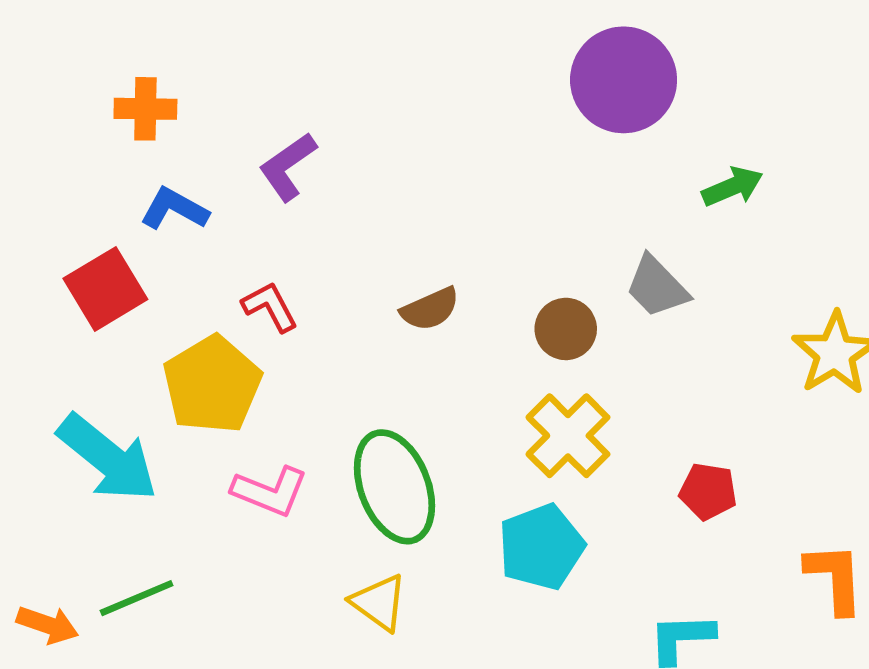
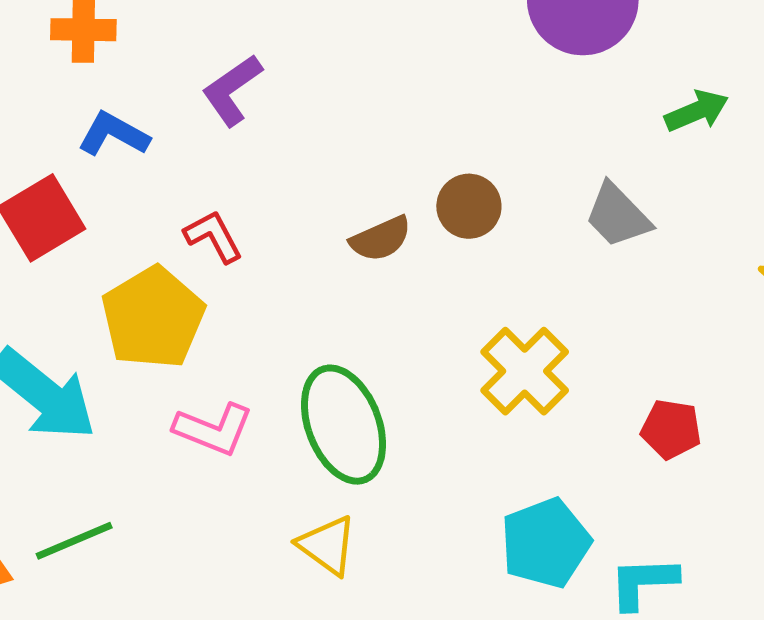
brown circle: (566, 329) -> (469, 206), moved
cyan pentagon: (541, 547) -> (546, 543), moved

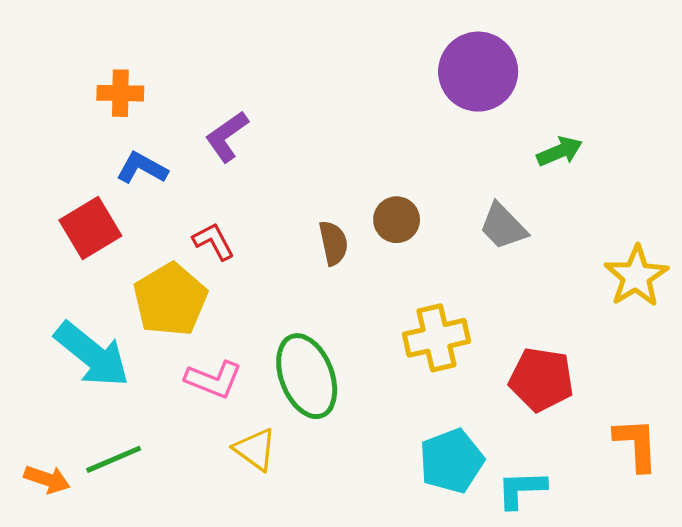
brown semicircle: (381, 239) -> (333, 243), turned -78
yellow cross: (525, 371) -> (437, 338), turned 32
red pentagon: (671, 429) -> (541, 379), size x1.5
yellow triangle: (327, 545) -> (255, 449), moved

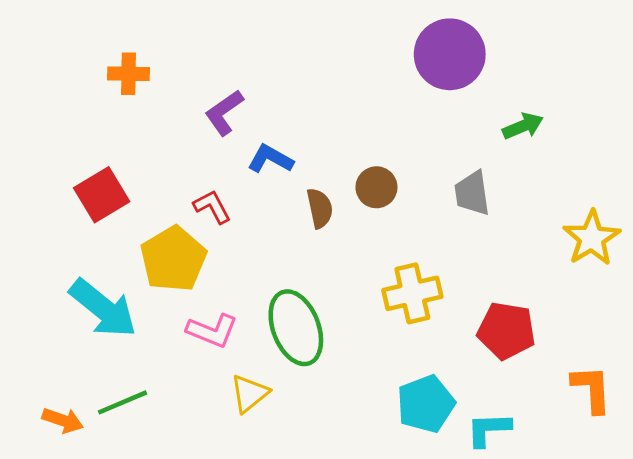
blue L-shape: (142, 168) -> (270, 159), moved
gray trapezoid: (503, 226) -> (472, 193), turned 36
yellow triangle: (255, 449) -> (249, 393), turned 45

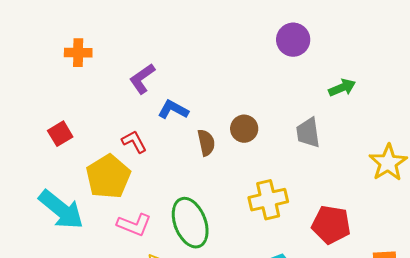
purple circle: (450, 54) -> (293, 40), size x0.7
red square: (102, 195) -> (60, 134), size x0.7

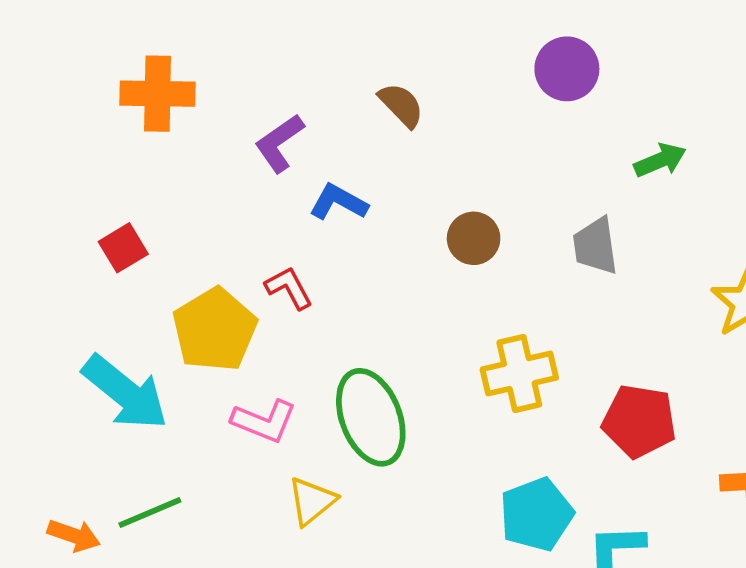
orange cross: (78, 53) -> (158, 94), size x1.4
red L-shape: (134, 142) -> (289, 288), moved
brown semicircle: (206, 143) -> (401, 105), moved, turned -32

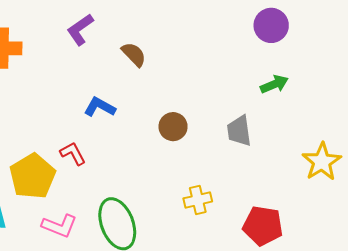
purple circle: (567, 69) -> (271, 25), moved
purple L-shape: (279, 143) -> (80, 30), moved
yellow cross: (519, 374) -> (198, 200), size x0.7

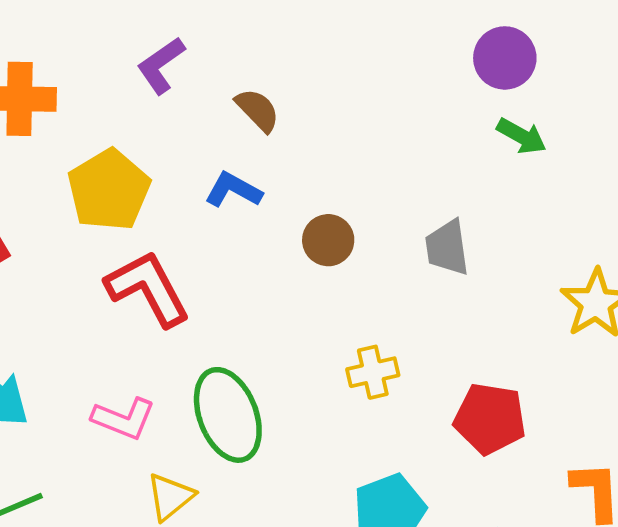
green arrow: (274, 84) -> (522, 136), moved, turned 52
blue L-shape: (100, 107) -> (233, 190), moved
red L-shape: (73, 153) -> (148, 289), size x1.8
yellow pentagon: (33, 176) -> (109, 190), moved

